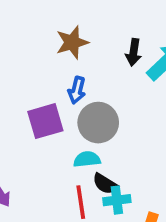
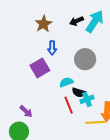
black arrow: (134, 52) -> (76, 21), turned 72
gray circle: (98, 123) -> (85, 59), moved

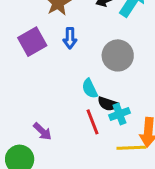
purple square: (40, 68) -> (32, 42), moved
cyan semicircle: (66, 82) -> (90, 88), turned -96
purple arrow: (26, 111) -> (42, 131), moved

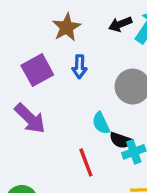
red line: (93, 122) -> (86, 163), moved
purple arrow: (42, 131) -> (30, 118), moved, size x1.5

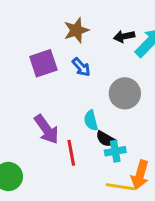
blue arrow: (79, 67) -> (81, 67), turned -54
purple arrow: (30, 118) -> (46, 129), moved

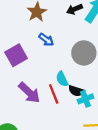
purple square: (43, 63) -> (16, 55), moved
red line: (71, 153) -> (54, 94), moved

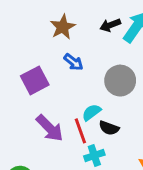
cyan semicircle: (62, 79) -> (91, 112), turned 77
cyan cross: (85, 99) -> (94, 155), moved

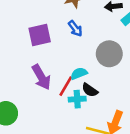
red line: (80, 131) -> (66, 86), turned 35
cyan cross: (94, 155) -> (77, 99), moved

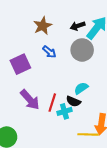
gray circle: (109, 54) -> (82, 50), moved
cyan semicircle: (79, 73) -> (81, 88), moved

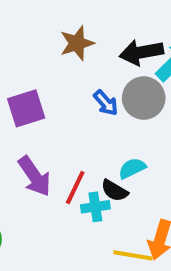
black arrow: (78, 26) -> (141, 52), size x1.5
blue arrow: (49, 52) -> (106, 103), moved

